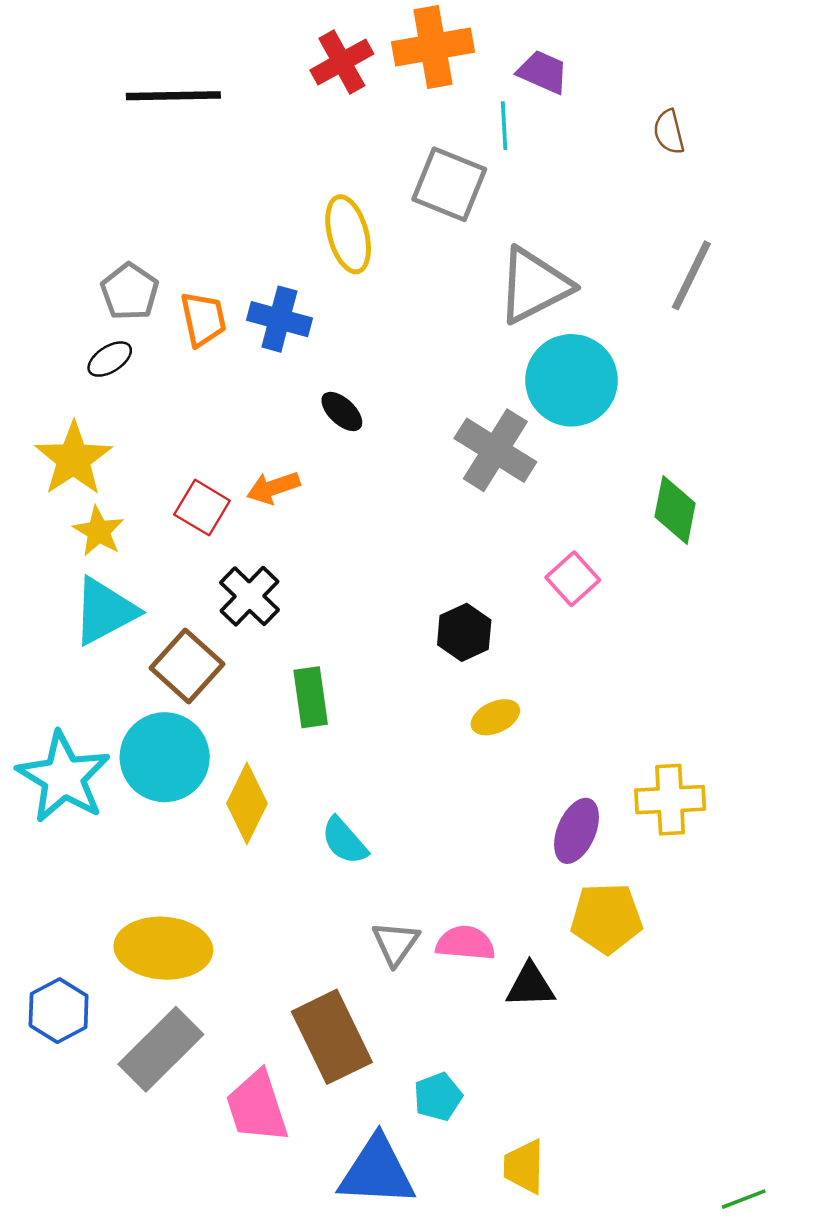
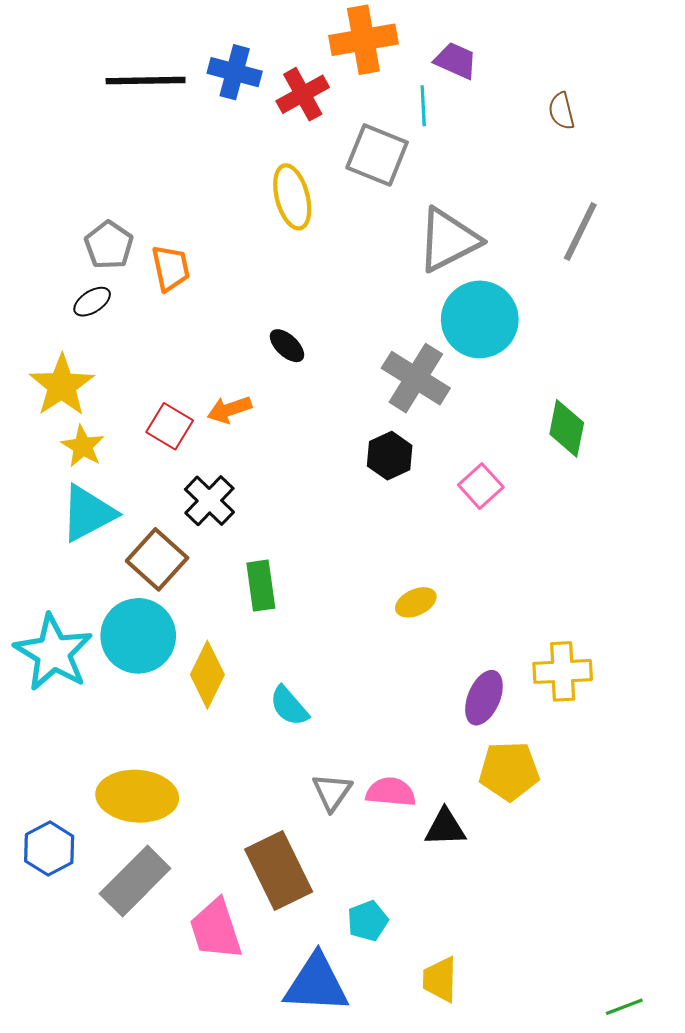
red cross: (342, 62) -> (303, 94), moved
blue cross: (279, 319) -> (235, 72), moved
black hexagon: (464, 632) -> (390, 456), moved

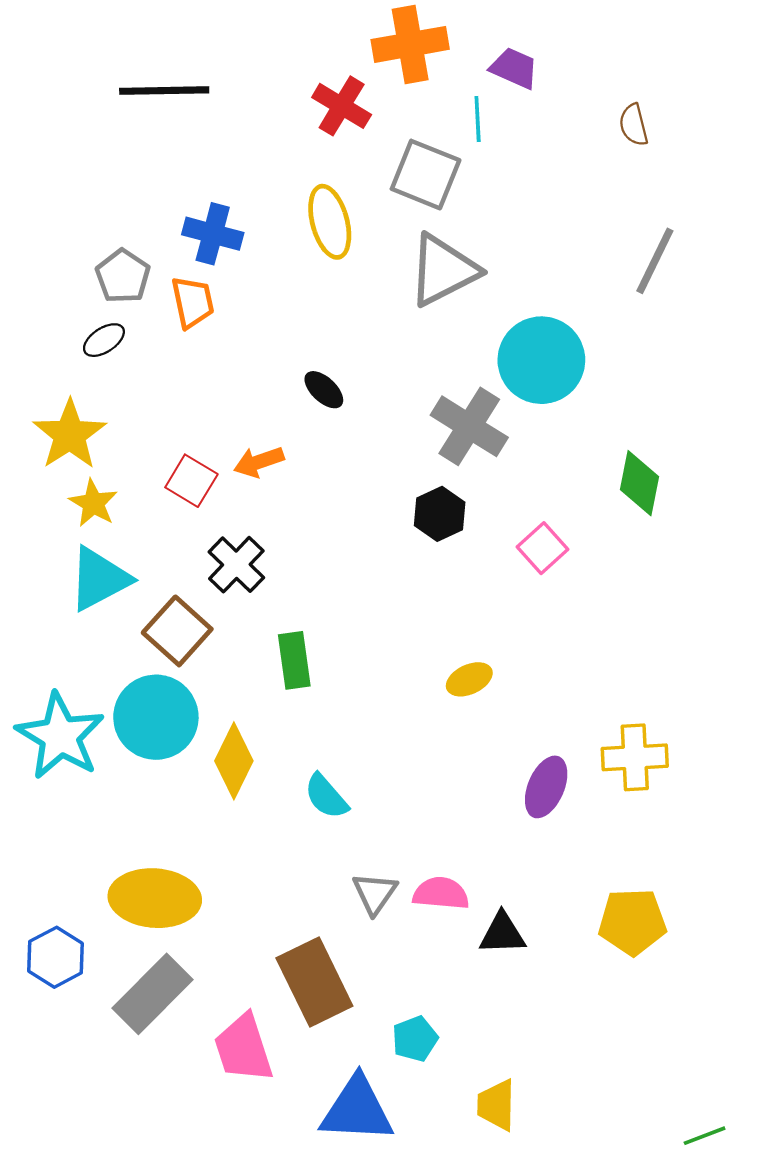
blue cross: (235, 72) -> (213, 234), moved
red cross: (303, 94) -> (342, 106), turned -30
gray triangle: (448, 240) -> (443, 270), moved
yellow pentagon: (509, 771) -> (632, 922), moved

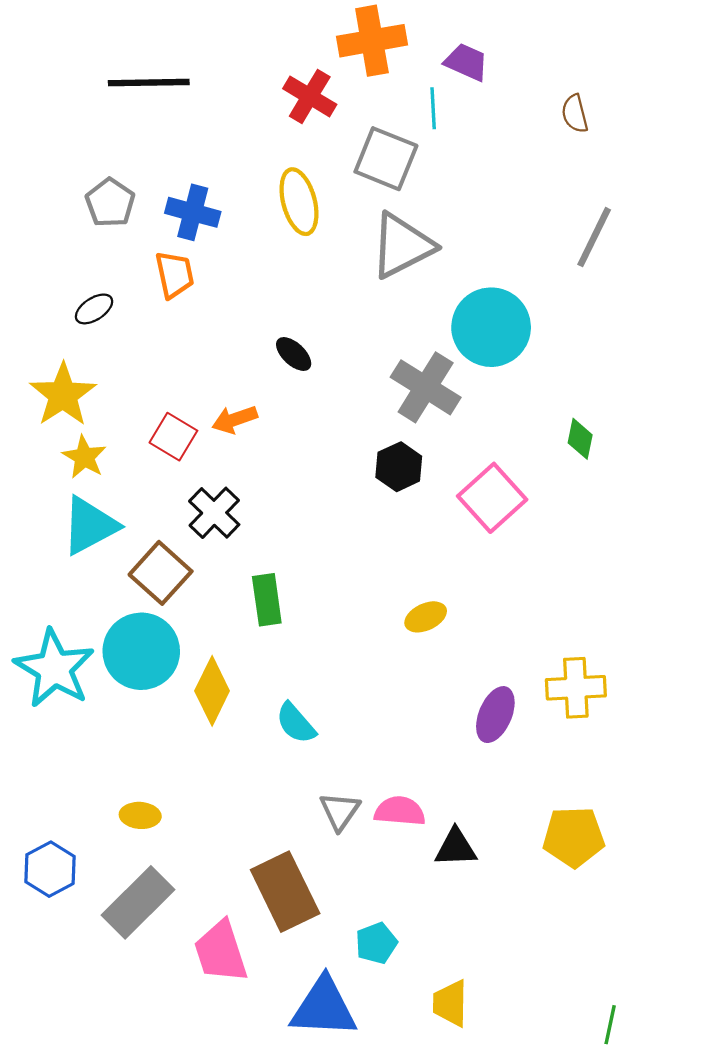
gray pentagon: (123, 276) -> (110, 203), moved
green diamond: (640, 483) -> (580, 439), size x0.7
pink square: (543, 548) -> (492, 498), size x1.5
yellow ellipse: (155, 898) -> (140, 815), size x0.5
green line: (705, 1136) -> (610, 1025), moved, turned -57

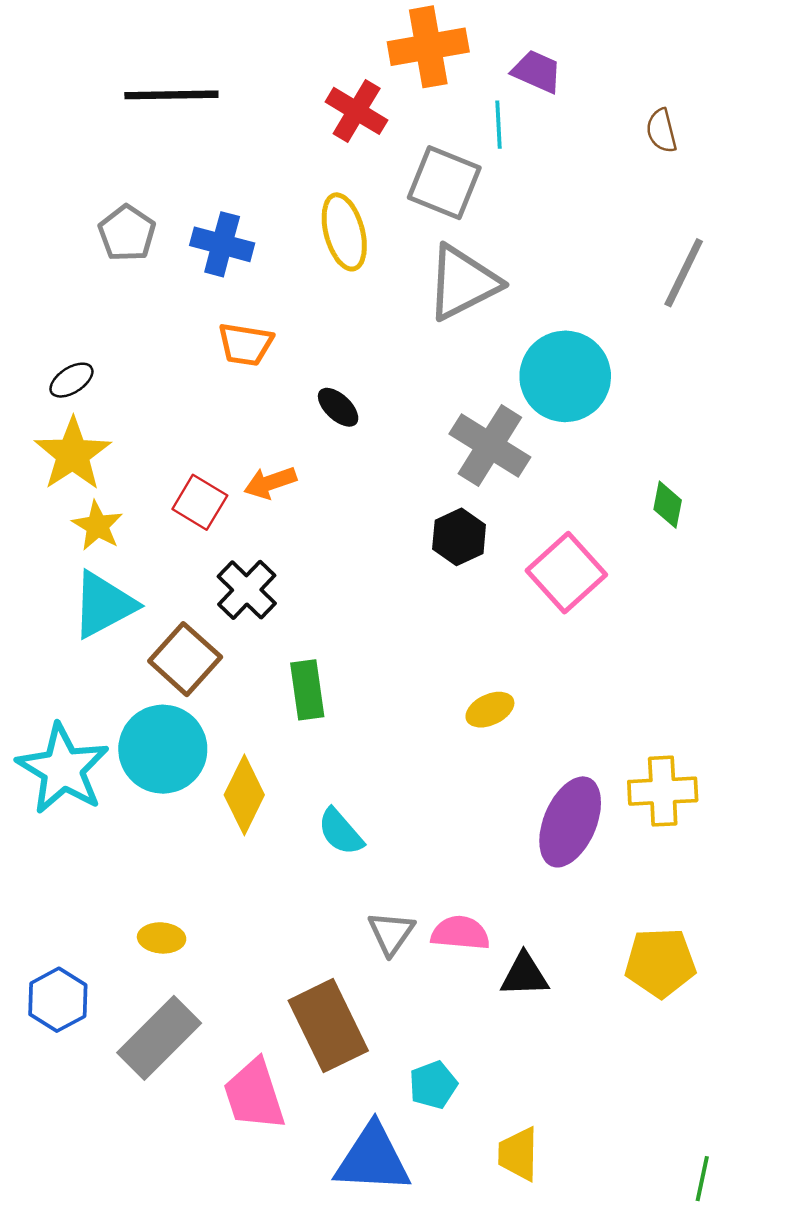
orange trapezoid: (175, 275) -> (246, 344), moved, turned 111
black ellipse: (94, 309) -> (71, 380), moved
purple ellipse: (495, 715) -> (570, 822), size x1.4

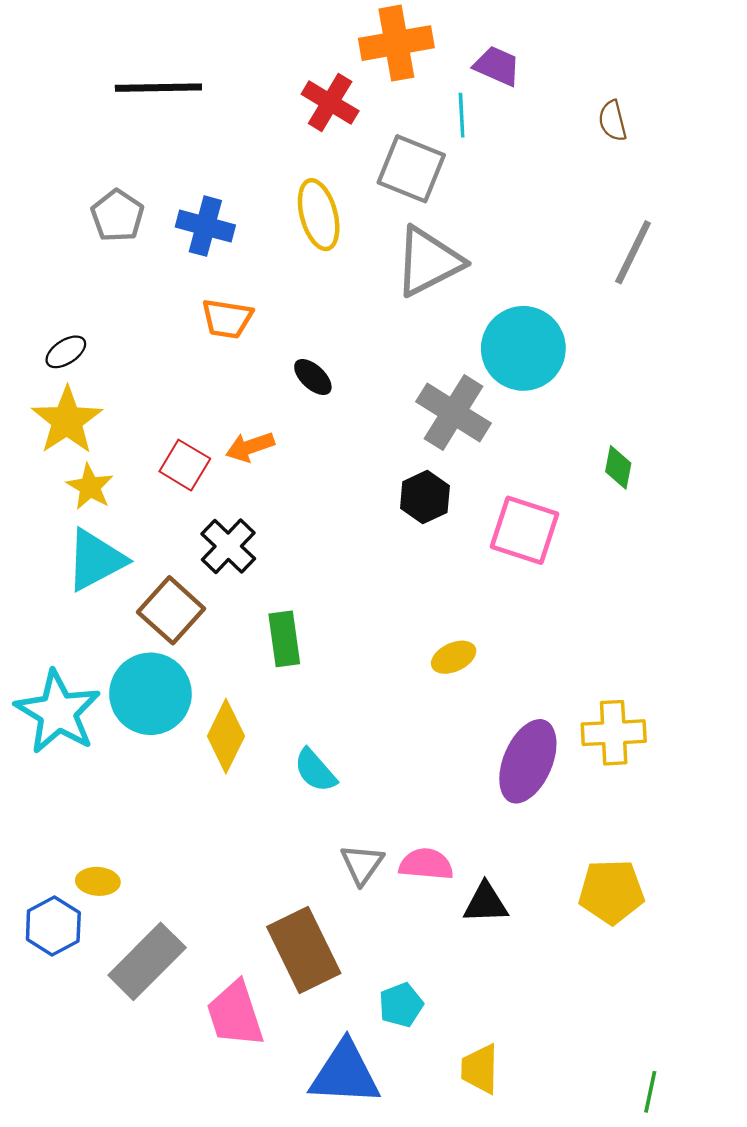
pink square: (566, 573) -> (524, 530), turned -30
yellow ellipse: (162, 938) -> (98, 881), moved

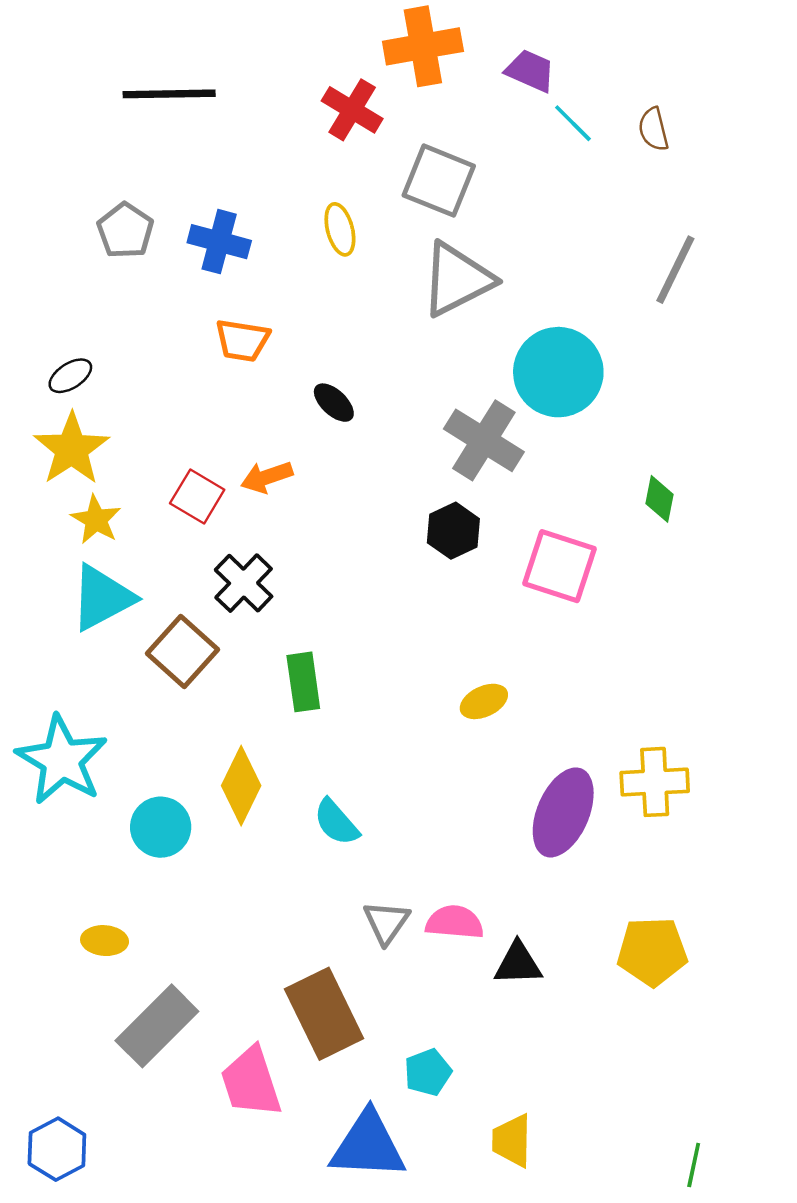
cyan line: (462, 115) -> (573, 123), moved, turned -42
yellow ellipse: (319, 215) -> (340, 229), size x0.7
cyan circle: (150, 694) -> (161, 827), moved, size x0.7
blue hexagon: (53, 926) -> (57, 1149), moved

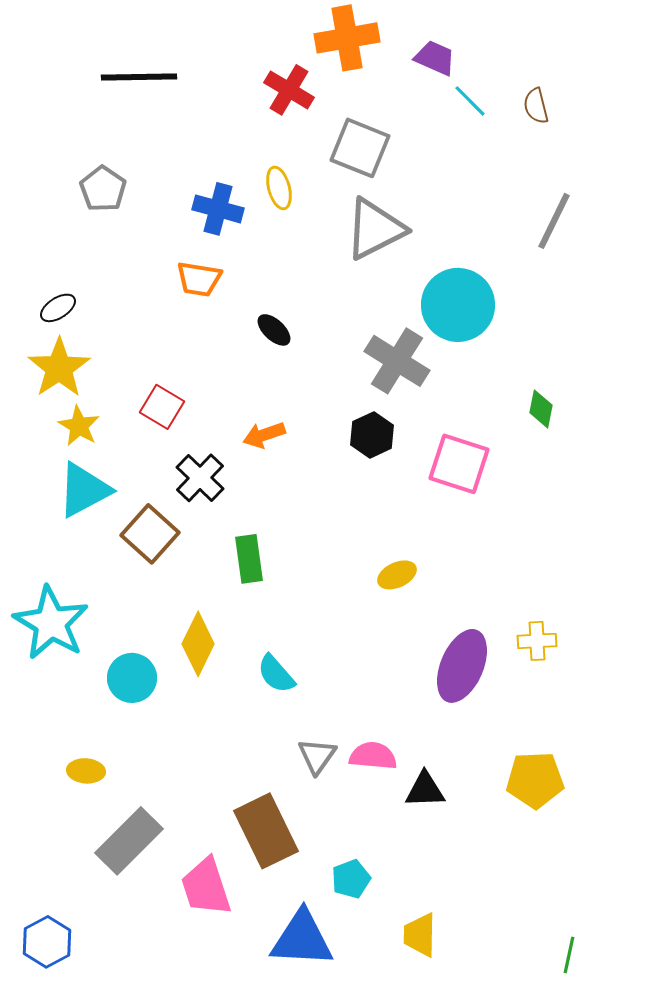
blue cross: (219, 242) -> (218, 209), moved
orange arrow: (267, 477) -> (264, 435), moved
yellow cross: (655, 782) -> (537, 641), size x0.7

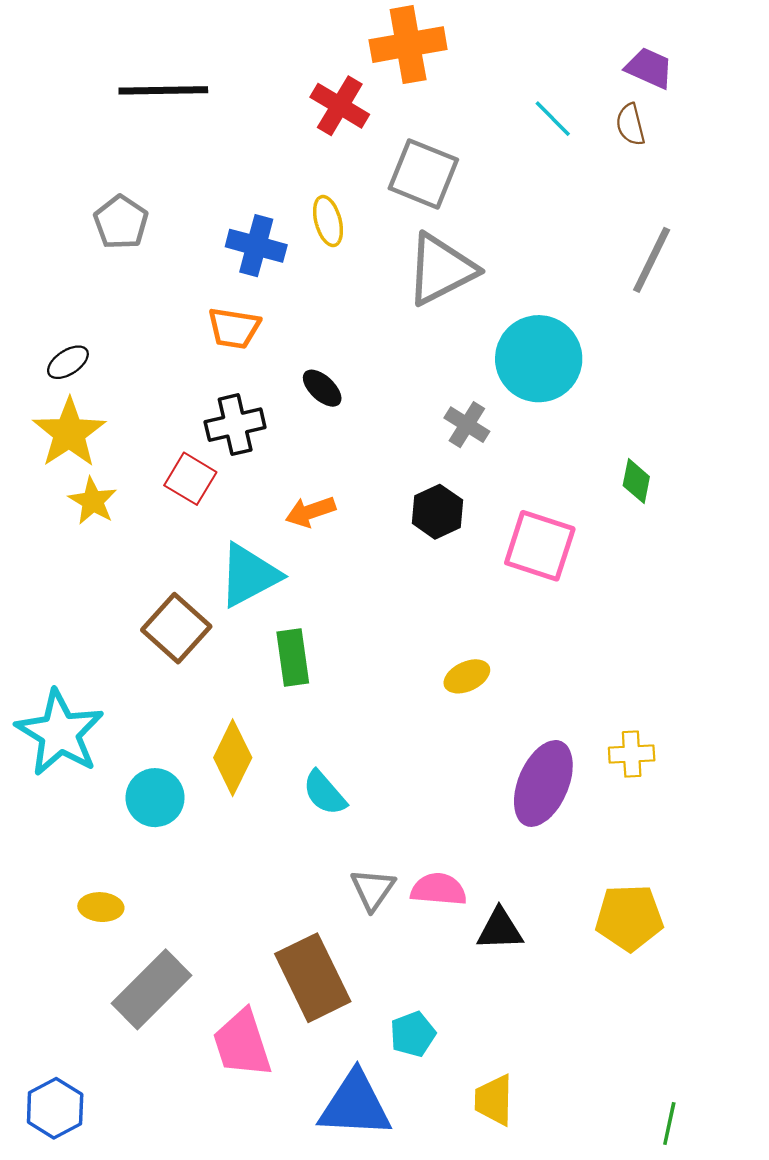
purple trapezoid: (435, 58) -> (649, 68), moved
gray cross: (397, 361) -> (467, 425), size x0.6
black cross: (200, 478) -> (235, 425), moved, turned 33
cyan triangle: (84, 490) -> (249, 575), moved

